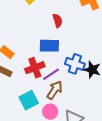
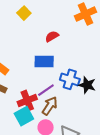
red semicircle: (57, 21) -> (52, 36), turned -104
red cross: (35, 68) -> (27, 100), moved

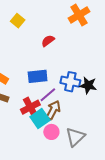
blue rectangle: (44, 61) -> (38, 76), moved
cyan square: (24, 116) -> (40, 119), moved

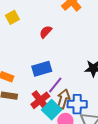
yellow square: (18, 21) -> (12, 17), turned 32
blue cross: (70, 82) -> (77, 104), moved

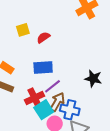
yellow square: (12, 17) -> (23, 30), moved
red semicircle: (46, 32) -> (43, 37), moved

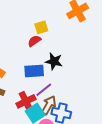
yellow square: (23, 30) -> (41, 27), moved
black star: (93, 79) -> (54, 61), moved

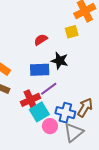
yellow square: (41, 27) -> (72, 32), moved
brown arrow: (49, 105) -> (85, 108), moved

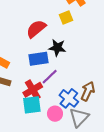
red semicircle: (41, 40) -> (36, 29), size x1.5
cyan square: (39, 112) -> (32, 105), moved, turned 30
blue cross: (65, 113) -> (69, 98), turned 30

